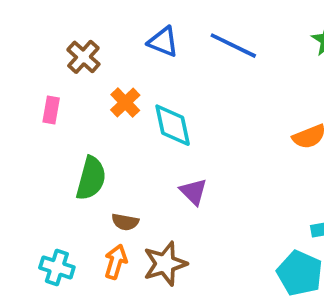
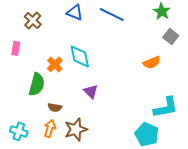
orange cross: (125, 102) -> (55, 64), moved

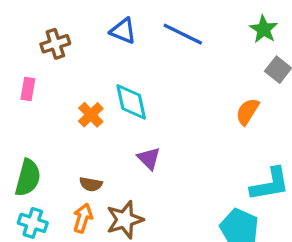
brown cross: (33, 20) -> (55, 44), turned 30
orange semicircle: (152, 62) -> (247, 112), turned 144
green semicircle: (37, 84) -> (28, 178), moved

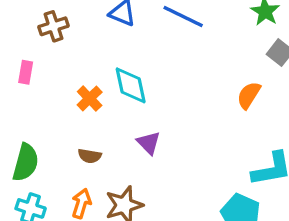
brown semicircle: (91, 184) -> (90, 156), moved

